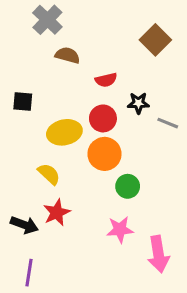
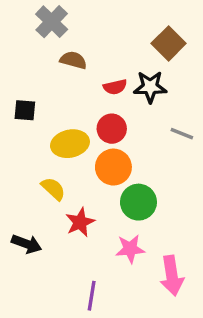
black star: (138, 103) -> (150, 87), moved, size x1.4
green circle: (128, 186) -> (138, 202), size x1.4
red star: (57, 213) -> (80, 222), moved
purple line: (29, 273) -> (92, 296), moved

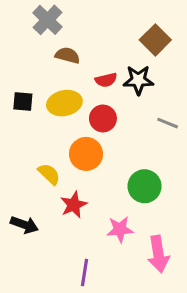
yellow ellipse: (70, 144) -> (64, 103), moved
orange circle: (113, 167) -> (86, 154), moved
green circle: (138, 202) -> (145, 186), moved

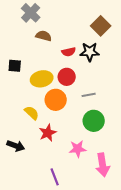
yellow ellipse: (64, 103) -> (42, 79), moved
gray line: (168, 123) -> (89, 95), moved, turned -32
purple line: (84, 272) -> (55, 177), turned -30

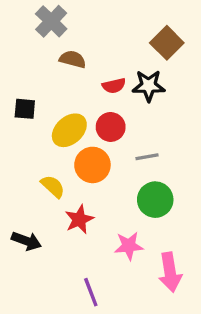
yellow ellipse: (42, 79) -> (69, 130), turned -30

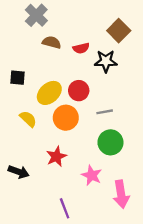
red semicircle: (114, 86) -> (81, 48), moved
yellow semicircle: (53, 186) -> (28, 119), moved
pink star: (129, 246) -> (92, 175), turned 30

